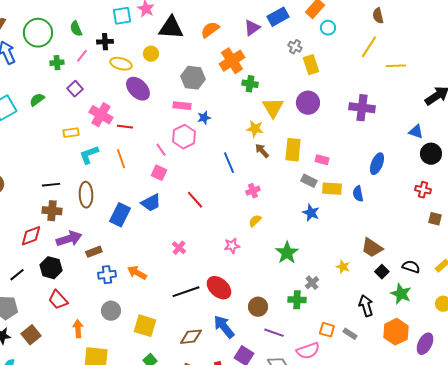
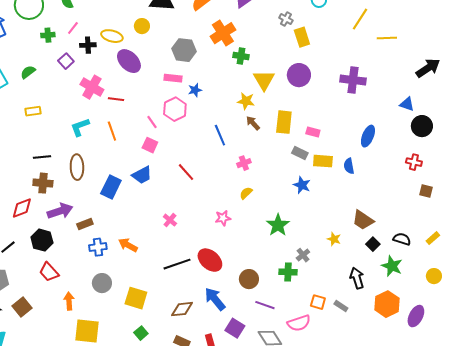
black cross: (105, 42) -> (88, 45), moved
yellow rectangle: (71, 133) -> (33, 111), moved

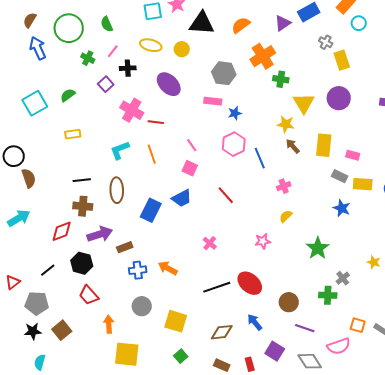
green cross: (48, 35) -> (88, 58), turned 32
yellow ellipse: (112, 36) -> (151, 45), moved
pink hexagon: (175, 109) -> (234, 144), moved
blue arrow: (215, 299) -> (255, 322), size x0.7

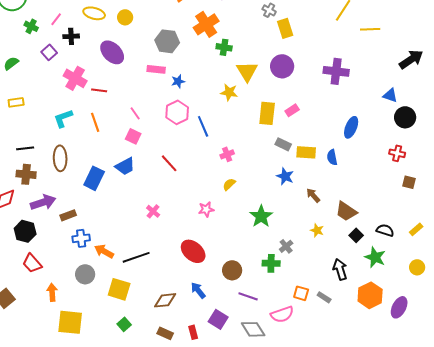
brown arrow: (293, 146) -> (313, 195), moved
pink rectangle: (353, 155) -> (292, 110), moved, turned -48
orange arrow: (168, 268) -> (104, 251), moved
black line: (217, 287) -> (136, 257), moved

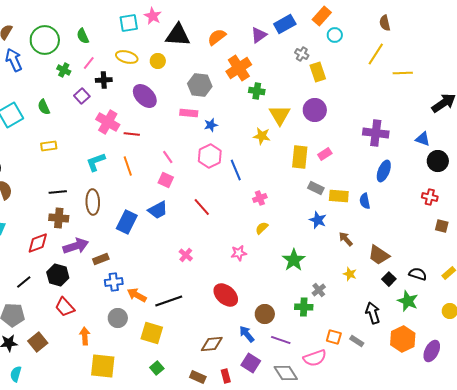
green semicircle: (11, 63) -> (44, 107), turned -77
purple cross: (336, 71) -> (376, 133), moved
blue arrow: (198, 290) -> (247, 334), moved
brown diamond: (165, 300) -> (212, 344), moved

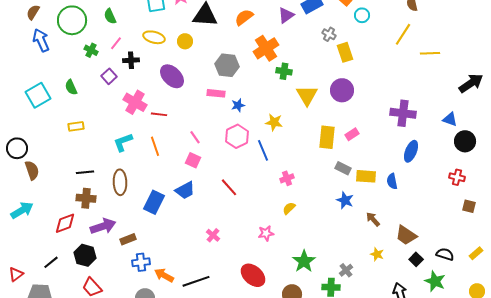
yellow star: (262, 136) -> (274, 122), moved
green star: (294, 260) -> (304, 261), moved

